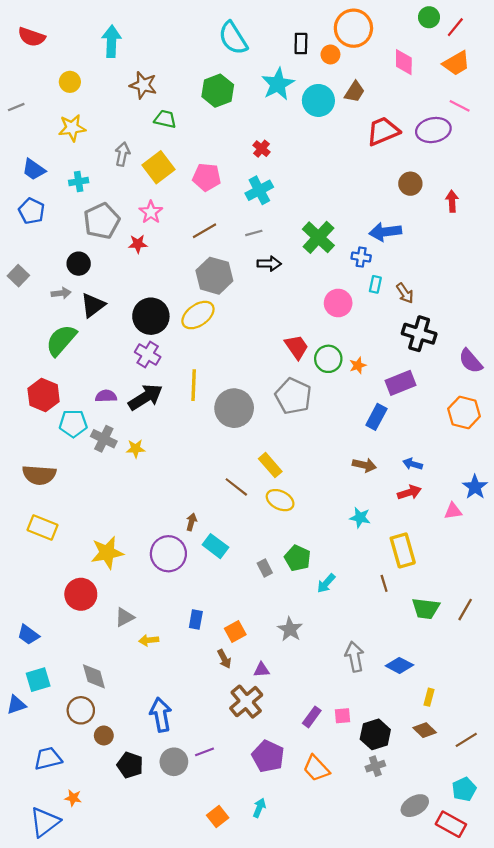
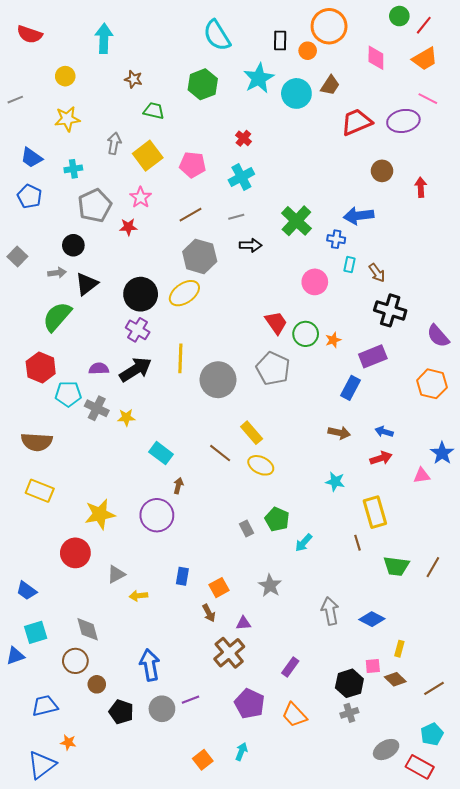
brown star: (143, 85) -> (133, 79), size x0.7
cyan rectangle: (215, 546) -> (161, 453), moved
pink square: (342, 716) -> (373, 666), moved

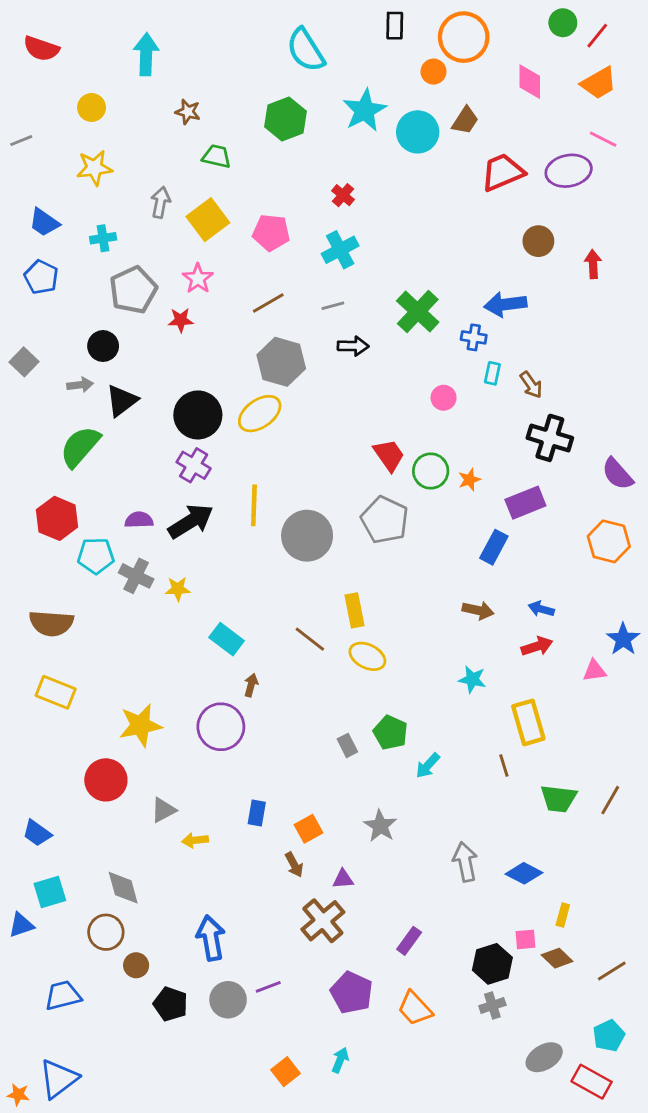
black rectangle: (280, 41) -> (395, 26), moved
pink circle: (315, 282) -> (444, 398), size x0.7
yellow rectangle: (252, 433) -> (354, 610), turned 30
orange star: (68, 742) -> (18, 1095), moved

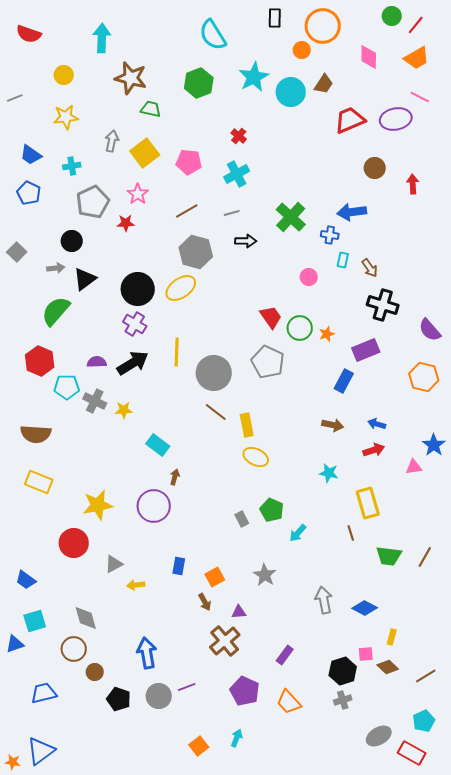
brown star: (188, 112) -> (131, 78), size x1.8
brown line: (310, 639) -> (216, 412), moved

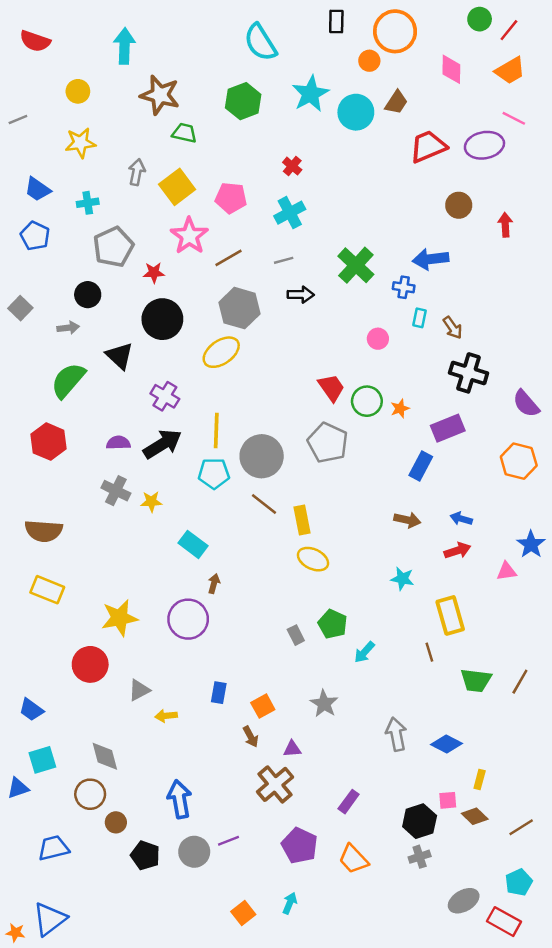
pink star: (138, 194) -> (189, 236), moved, size x1.4
black triangle: (85, 279) -> (120, 356), moved, turned -40
black circle: (138, 289) -> (162, 319), moved
cyan pentagon: (67, 387) -> (214, 473), moved

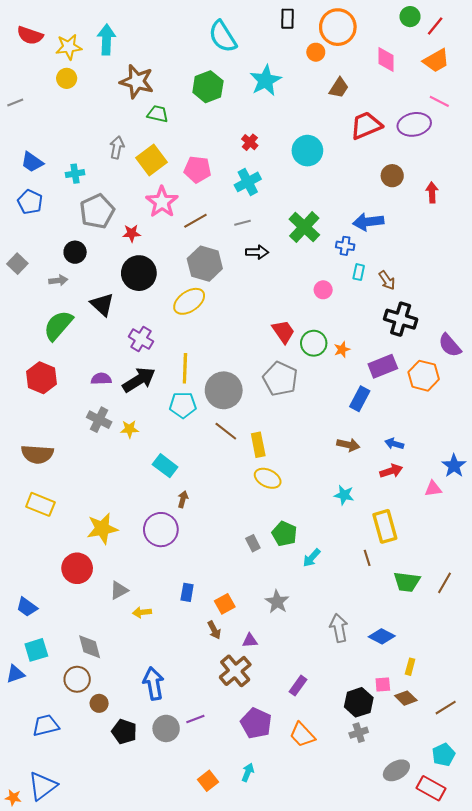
cyan circle: (356, 112) -> (307, 151), moved
yellow star: (80, 143) -> (69, 47), moved
orange hexagon: (519, 461) -> (424, 376), moved

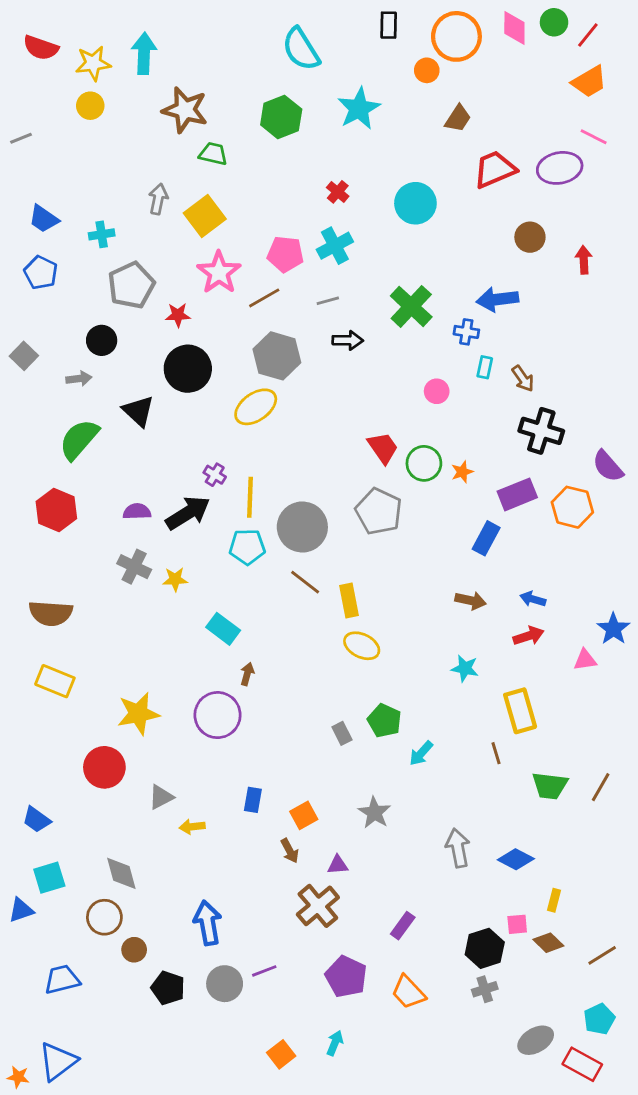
pink diamond: (386, 59) -> (514, 28), moved
pink pentagon: (197, 169) -> (285, 254), moved
purple cross: (141, 339) -> (215, 475), moved, size x0.7

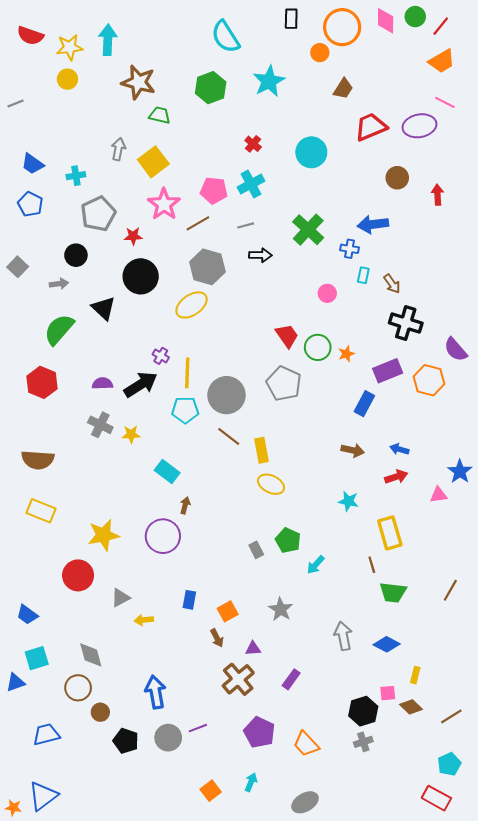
green trapezoid: (550, 786) -> (393, 592), moved
purple rectangle: (403, 926) -> (291, 679), moved
gray ellipse: (536, 1040) -> (305, 802), moved

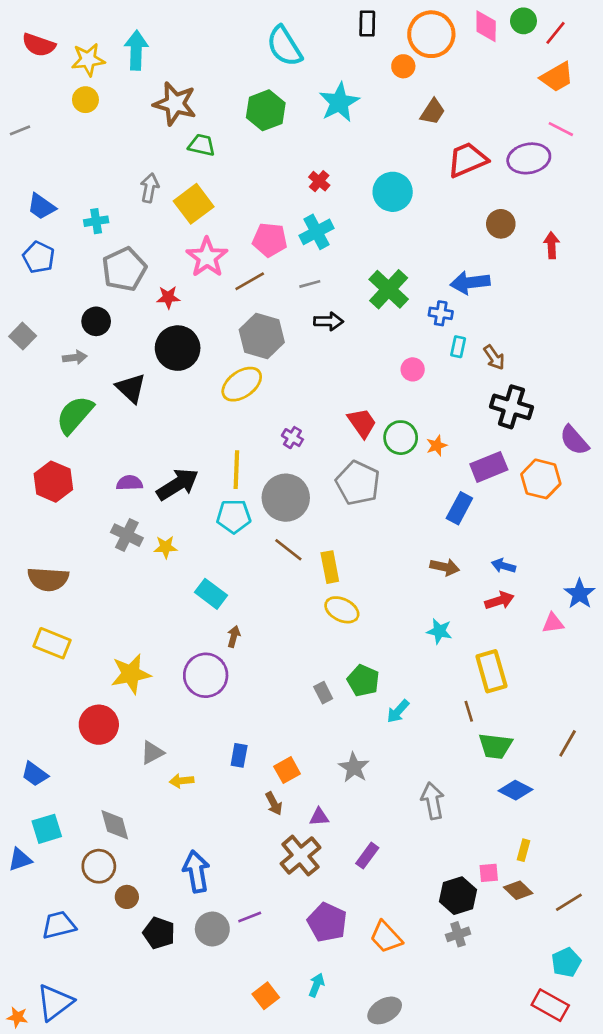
purple cross: (161, 356) -> (292, 438), moved
blue diamond: (387, 644) -> (515, 790), moved

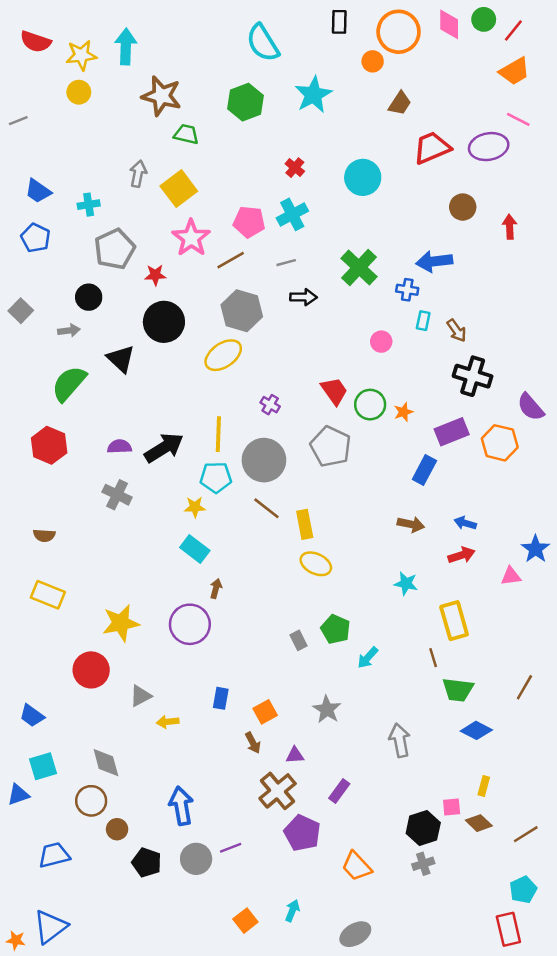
yellow star: (166, 547) -> (195, 507), moved
brown semicircle: (48, 579) -> (44, 535), size x0.6
purple pentagon: (327, 922) -> (302, 833), moved
red rectangle: (550, 1005) -> (508, 929), turned 48

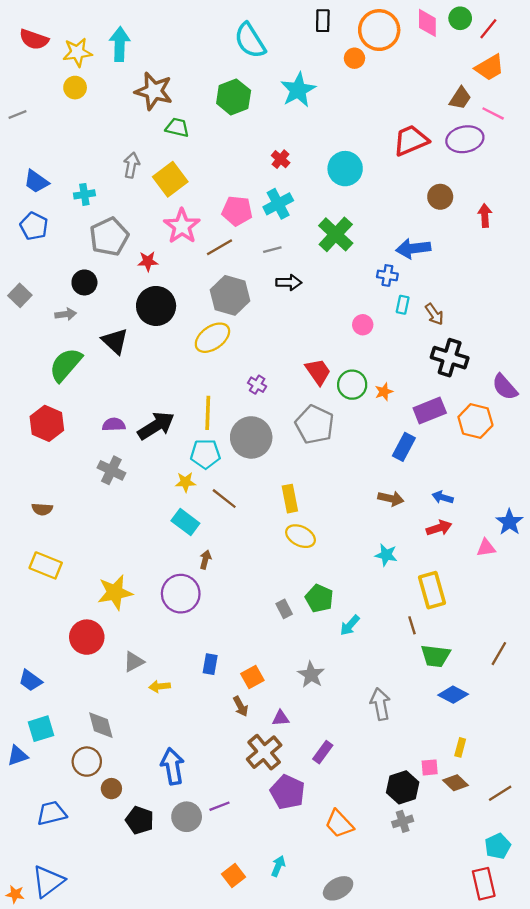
brown trapezoid: (400, 103) -> (460, 98), moved
green cross: (359, 268) -> (336, 234), moved
brown line: (266, 508) -> (224, 499), moved

